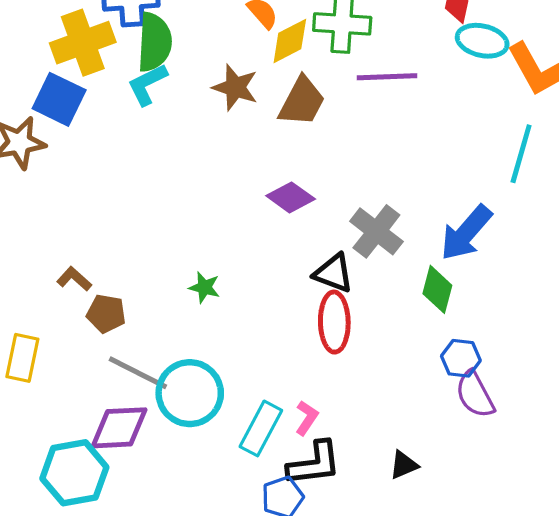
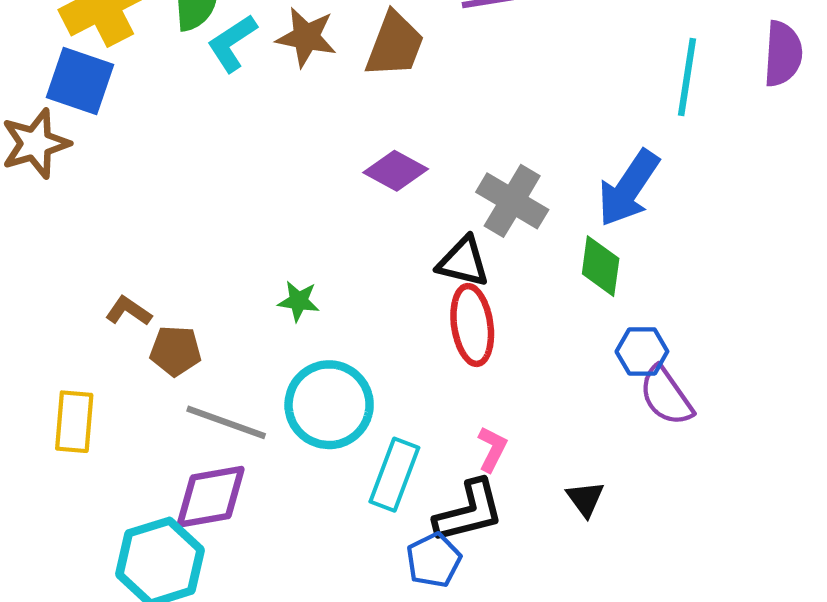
cyan L-shape: (147, 84) -> (232, 43), moved
cyan circle: (190, 393) -> (329, 405), moved
pink L-shape: (307, 418) -> (492, 449), moved
black triangle: (404, 465) -> (585, 499), turned -36

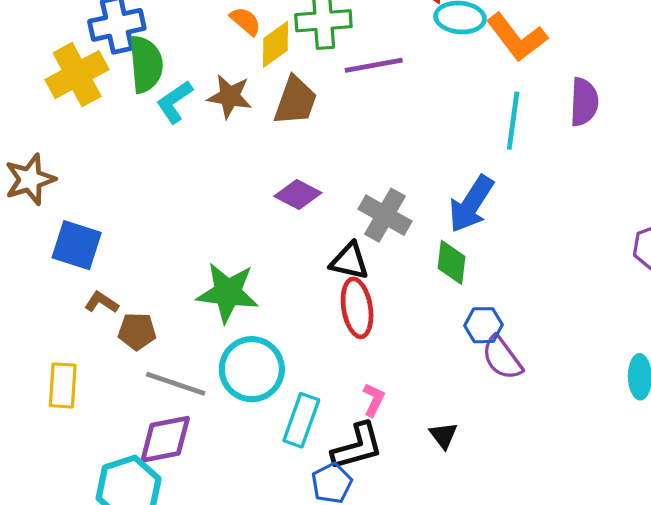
blue square: (80, 81) -> (77, 245), moved
green star: (299, 301) -> (228, 293), size x2.0

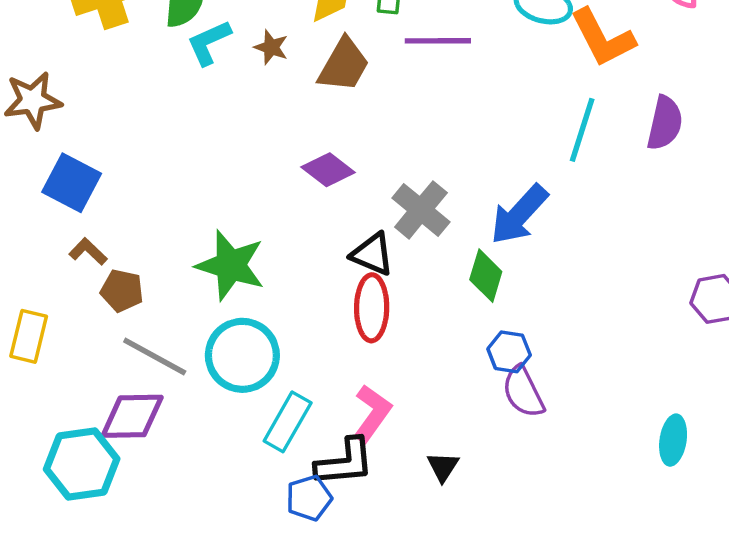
brown star: (230, 96) -> (271, 47), size x0.7
pink L-shape: (374, 400) -> (372, 413), size x1.5

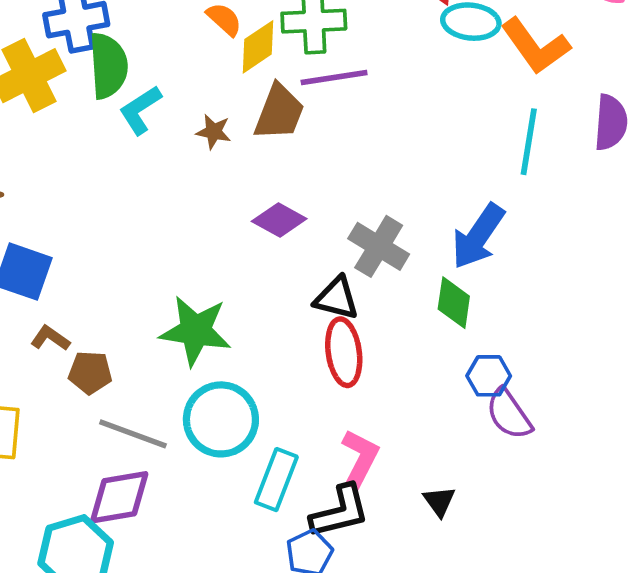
purple line: (438, 41) -> (334, 77), moved
brown star: (271, 47) -> (214, 132), moved

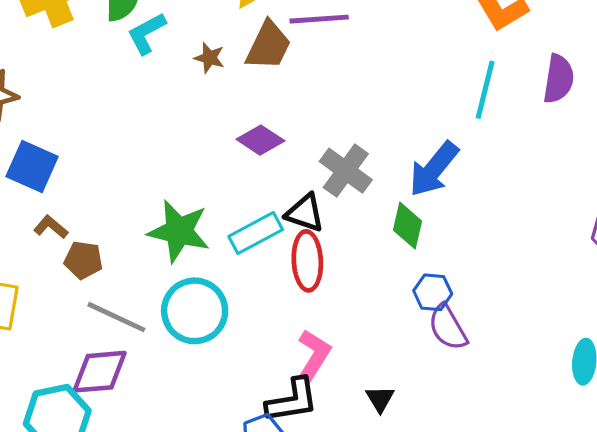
cyan rectangle: (276, 480) -> (256, 233), moved, turned 36

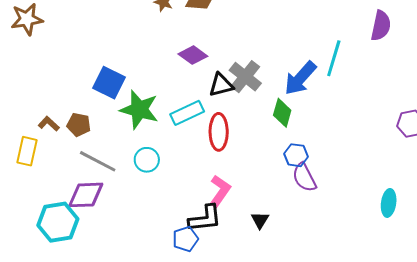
cyan line: (485, 90) -> (334, 58), moved
blue square: (32, 166) -> (109, 83), moved
black triangle: (305, 213) -> (221, 85), moved, turned -36
brown L-shape: (51, 227) -> (49, 124), moved
cyan circle: (195, 311) -> (147, 160), size x0.6

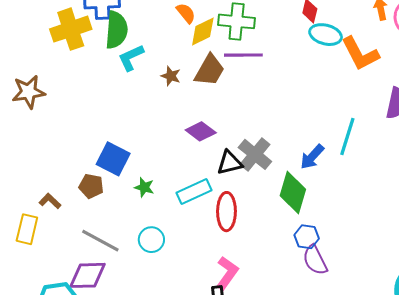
blue arrow: (300, 78) -> (312, 157), size x0.7
green star: (139, 110) -> (144, 187), size x0.5
green diamond: (282, 113) -> (293, 192), size x1.4
brown pentagon: (79, 125) -> (91, 186), moved

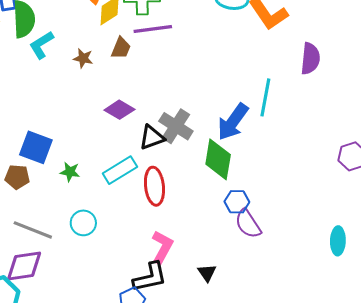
brown trapezoid: (210, 70) -> (121, 48), size x0.7
blue arrow: (312, 157) -> (233, 122), size x1.4

